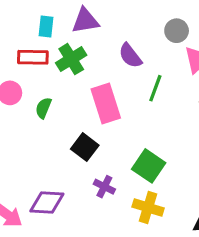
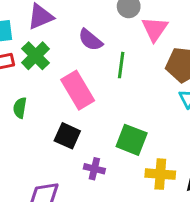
yellow cross: (148, 208) -> (160, 174), moved

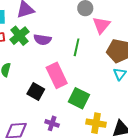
purple semicircle: (90, 40) -> (42, 39), moved, turned -36
pink rectangle: (78, 90) -> (57, 75), moved
purple cross: (94, 169) -> (52, 123), moved

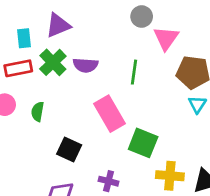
black square: (36, 92) -> (69, 150), moved

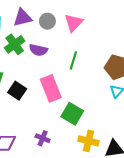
gray circle: (142, 17) -> (47, 21), moved
pink triangle: (166, 38) -> (74, 23), moved
black square: (69, 150) -> (17, 91), moved

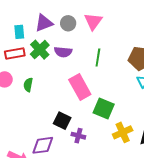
black square: (17, 91) -> (62, 121), moved
yellow cross: (88, 141) -> (123, 132), turned -30

